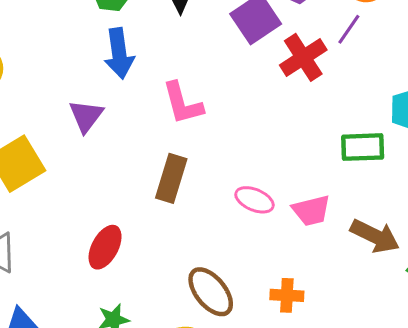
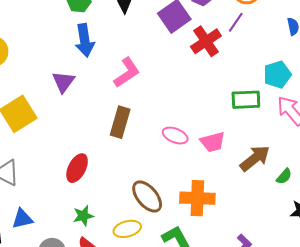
pink L-shape: (183, 103) -> (127, 73), turned -108
brown arrow: (375, 236) -> (255, 158), turned -64
orange cross: (287, 295) -> (197, 198), size x1.6

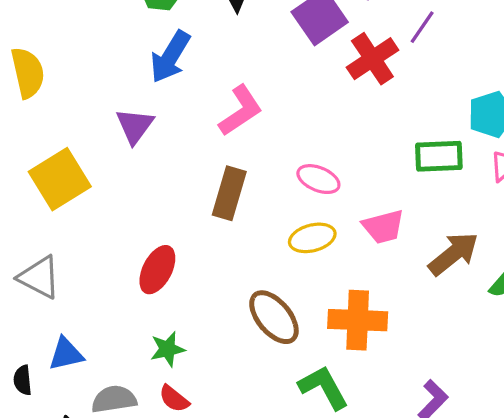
blue arrow: (85, 40) -> (170, 57), turned 40
pink ellipse: (175, 136) -> (318, 179), moved
yellow ellipse: (127, 229) -> (312, 238), moved

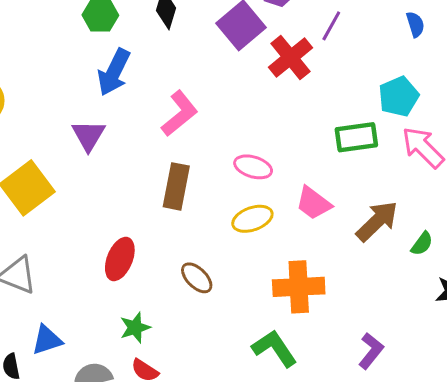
pink trapezoid: (383, 227) -> (314, 203), turned 57
brown ellipse: (274, 317) -> (197, 278), moved, size x0.7

